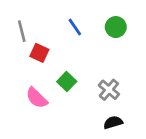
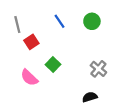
red square: (39, 53) -> (31, 42), turned 32
gray cross: (109, 90) -> (98, 69), moved

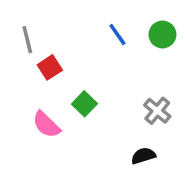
blue line: (59, 21) -> (117, 35), moved
green circle: (92, 21) -> (162, 35), moved

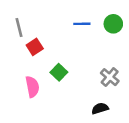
blue line: (117, 35) -> (82, 24), turned -56
pink semicircle: (46, 125) -> (32, 87), turned -145

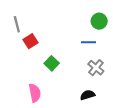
blue line: (82, 24) -> (89, 42), moved
pink semicircle: (32, 87) -> (35, 93), moved

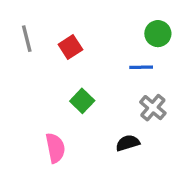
red square: (31, 41) -> (70, 47), moved
black semicircle: (88, 95) -> (128, 143), moved

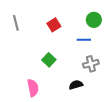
red square: (70, 47) -> (54, 25), moved
gray cross: (153, 108) -> (91, 64), turned 35

